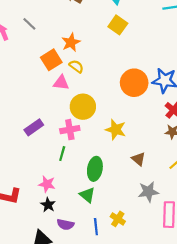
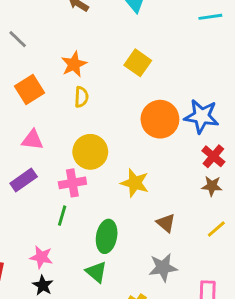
yellow square: (118, 25) -> (138, 63), moved
orange square: (51, 60) -> (29, 90), moved
yellow semicircle: (76, 66) -> (81, 97), turned 56
pink triangle: (61, 83) -> (32, 140), moved
gray star: (148, 192) -> (163, 268), moved

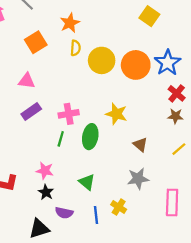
yellow square: (138, 63) -> (149, 16), moved
blue star: (202, 116) -> (168, 63), turned 30
pink triangle: (32, 140) -> (27, 81), moved
yellow circle: (90, 152) -> (102, 60), moved
green ellipse: (107, 236) -> (90, 137), moved

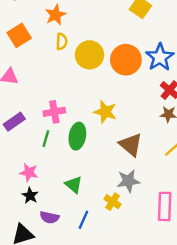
purple rectangle: (31, 112) -> (14, 122), moved
brown triangle: (140, 145) -> (131, 145), size x1.5
yellow cross: (119, 207) -> (113, 202), moved
blue line: (96, 215) -> (83, 220), turned 30

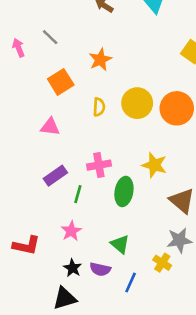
yellow semicircle: (62, 42) -> (99, 107), moved
green line: (46, 139) -> (78, 194), moved
pink star: (29, 172) -> (71, 231), turned 30
black star: (30, 196) -> (73, 268), moved
purple semicircle: (49, 217) -> (100, 269), moved

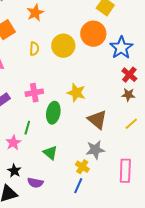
orange circle: (177, 108) -> (93, 34), moved
green line: (78, 194) -> (27, 128), moved
purple semicircle: (100, 269) -> (35, 183), moved
blue line: (131, 282) -> (78, 186), moved

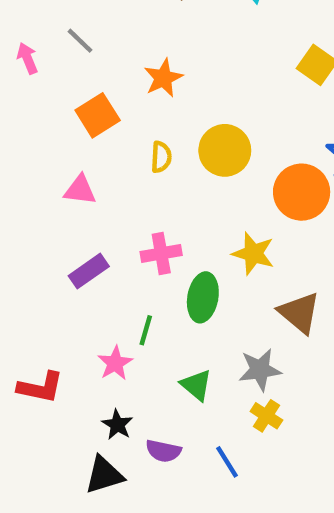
orange circle: (93, 34) -> (302, 192), moved
gray star: (95, 150) -> (260, 370), moved
blue line: (78, 186) -> (227, 462), moved, turned -56

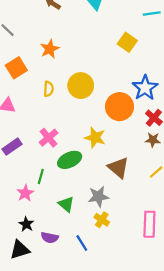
pink cross: (161, 253) -> (49, 138), turned -30
green ellipse: (203, 297) -> (70, 160), turned 55

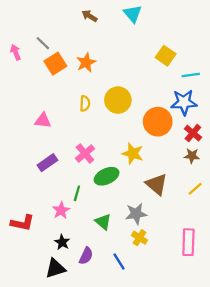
cyan line: (152, 13) -> (191, 75), moved
orange square: (16, 68) -> (55, 64), moved
blue star: (145, 88) -> (184, 102), turned 30
purple semicircle: (50, 238) -> (86, 256), turned -77

